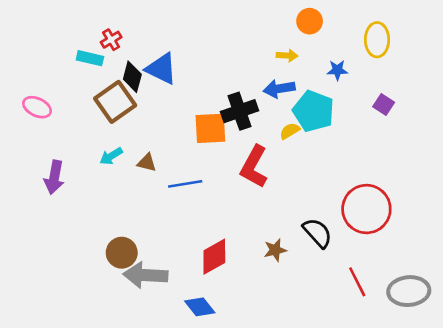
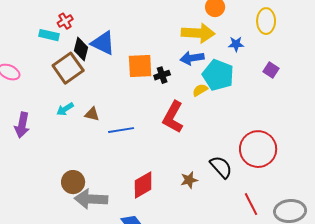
yellow arrow: (287, 56) -> (198, 33), size x2.0
black cross: (239, 111) -> (162, 75), size x0.6
orange square: (210, 128) -> (140, 66), moved

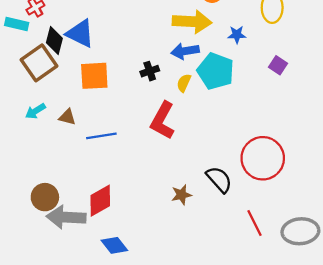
orange square: (140, 66) -> (94, 76), moved
yellow semicircle: (200, 90) -> (184, 83), moved, turned -35
red diamond: (143, 185) -> (100, 201), moved

